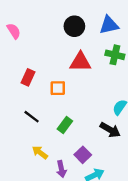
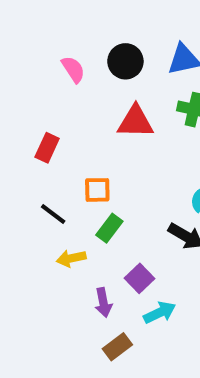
pink semicircle: (14, 31) -> (73, 69), moved
orange square: (58, 88) -> (97, 190), moved
yellow arrow: (40, 152) -> (71, 258), moved, turned -49

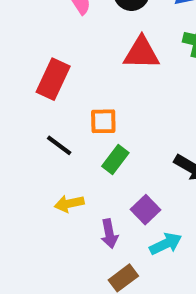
red rectangle: (47, 148) -> (53, 79), size x1.4
yellow arrow: (71, 258) -> (69, 204), moved

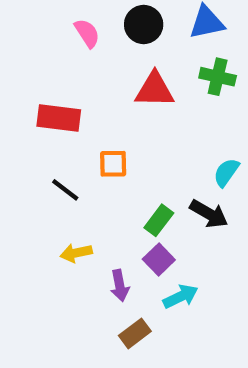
red rectangle: (53, 79) -> (59, 118), turned 72
green rectangle: (115, 159) -> (159, 220), moved

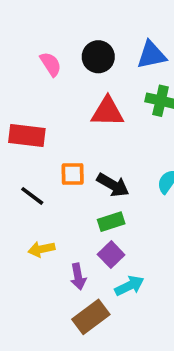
black arrow: (209, 214) -> (113, 185), moved
green rectangle: (159, 220) -> (111, 222), turned 35
brown rectangle: (135, 333) -> (91, 317), size x1.4

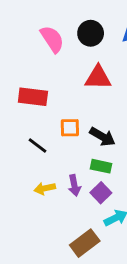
pink semicircle: (51, 64) -> (52, 39), size x1.4
green rectangle: (111, 222) -> (101, 166), turned 30
purple arrow: (78, 277) -> (74, 185), moved

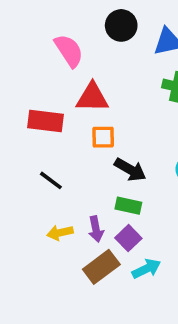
black circle: (91, 33) -> (121, 25), moved
red triangle: (98, 78) -> (92, 98), moved
orange square: (70, 128) -> (103, 137), moved
brown rectangle: (85, 243) -> (101, 267), moved

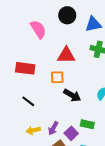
red triangle: (92, 98) -> (66, 55), moved
green rectangle: (128, 206) -> (87, 124), moved
purple arrow: (96, 229) -> (53, 128), turned 40

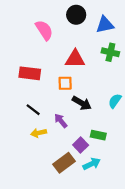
purple arrow: (53, 128) -> (61, 121), moved, turned 112
yellow arrow: (33, 130) -> (39, 133), moved

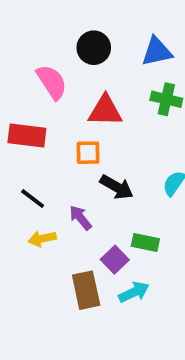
black circle: (76, 15) -> (94, 48), moved
pink semicircle: (44, 30) -> (52, 82), moved
brown rectangle: (64, 163) -> (86, 290), turned -65

